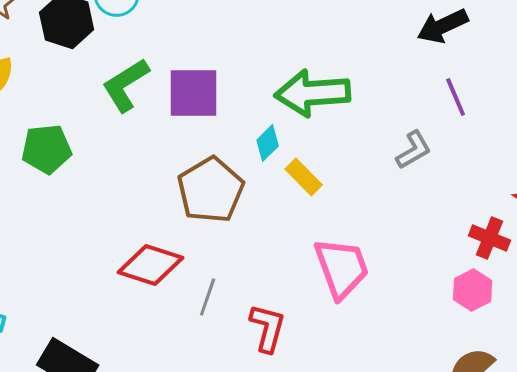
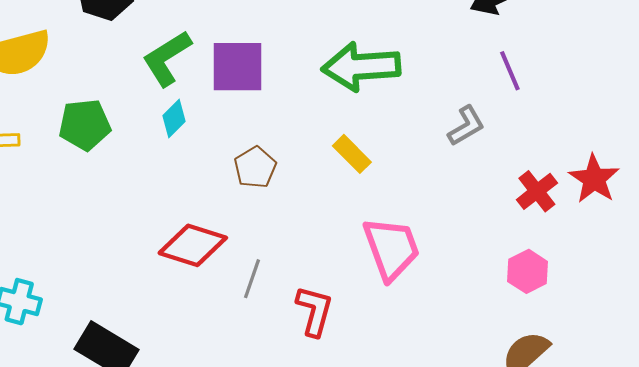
cyan diamond: (268, 143) -> (174, 119), moved
brown pentagon: (211, 190) -> (255, 167), size x0.6
red cross: (490, 238) -> (537, 191), moved, turned 30

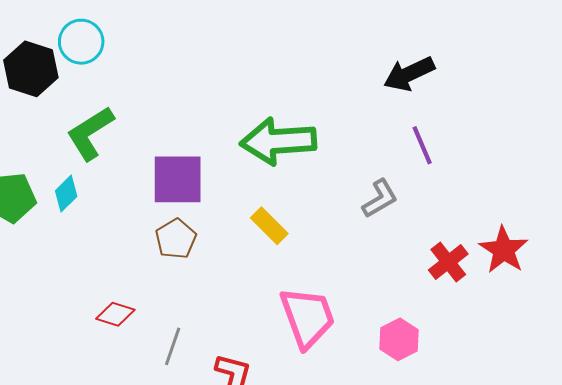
purple square: (238, 67) -> (178, 179), moved
cyan diamond: (174, 119) -> (66, 194), moved
red diamond: (193, 245) -> (115, 314), size x0.6
pink hexagon: (528, 271) -> (399, 339), moved

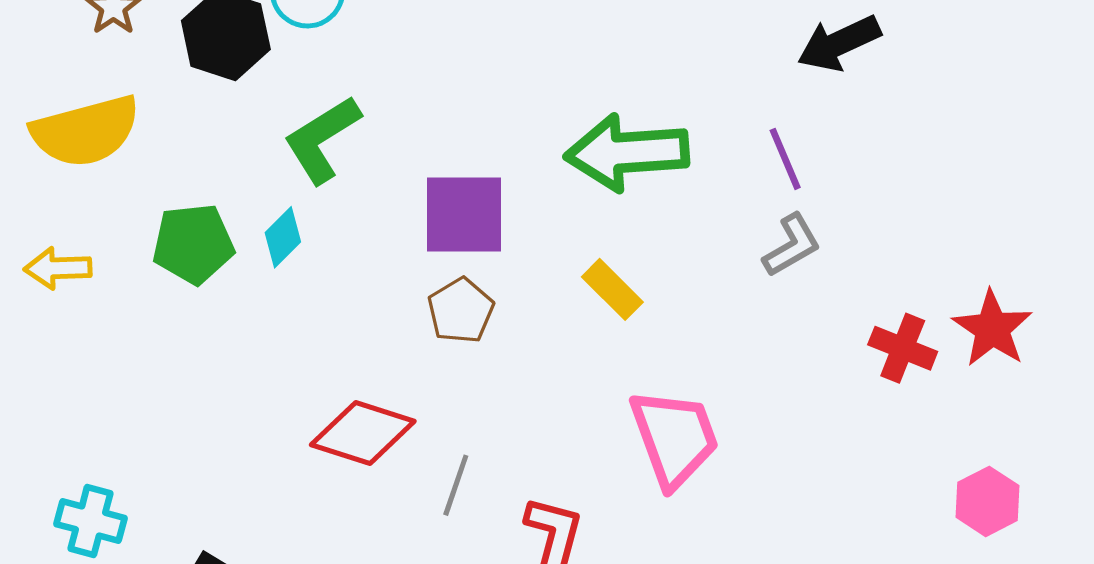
purple line: (422, 145) -> (785, 159), moved
red cross: (448, 262) -> (903, 348), turned -30
red diamond: (115, 314) -> (363, 433), size x1.6
pink hexagon: (399, 339) -> (987, 501), moved

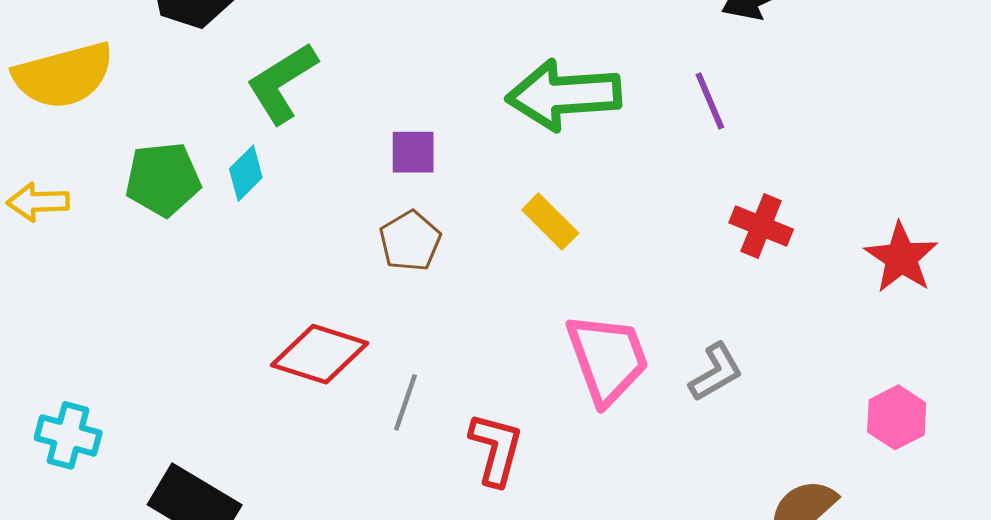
purple square: (464, 214) -> (413, 152), size x0.6
gray L-shape: (792, 245) -> (716, 372), moved
red cross: (903, 348) -> (761, 226), moved

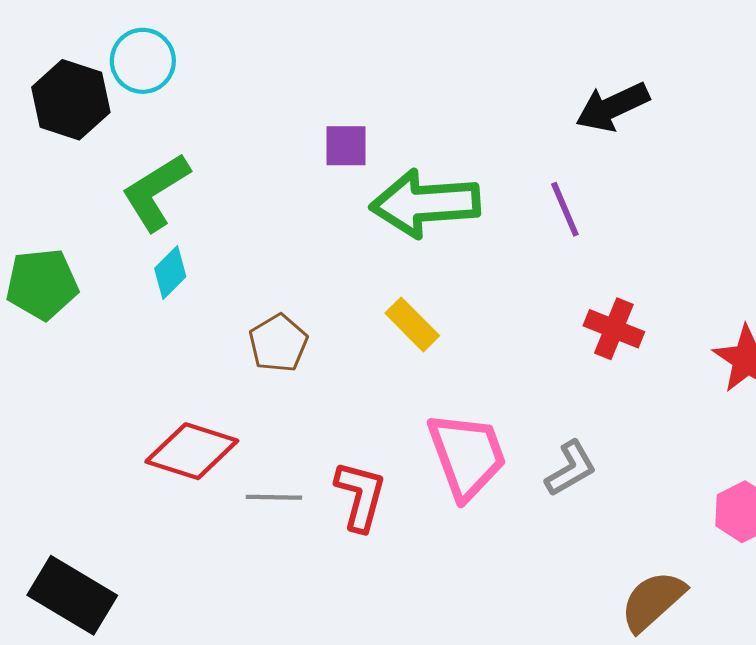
purple square: (413, 152) -> (346, 146), moved
cyan diamond: (246, 173) -> (170, 273), moved
gray line: (406, 402) -> (274, 497), turned 72
red L-shape: (496, 449) -> (360, 496), moved

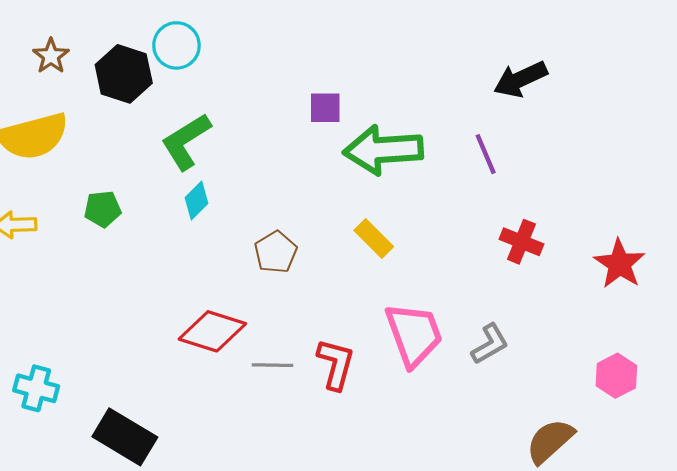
green pentagon: (42, 284) -> (103, 209), size x0.7

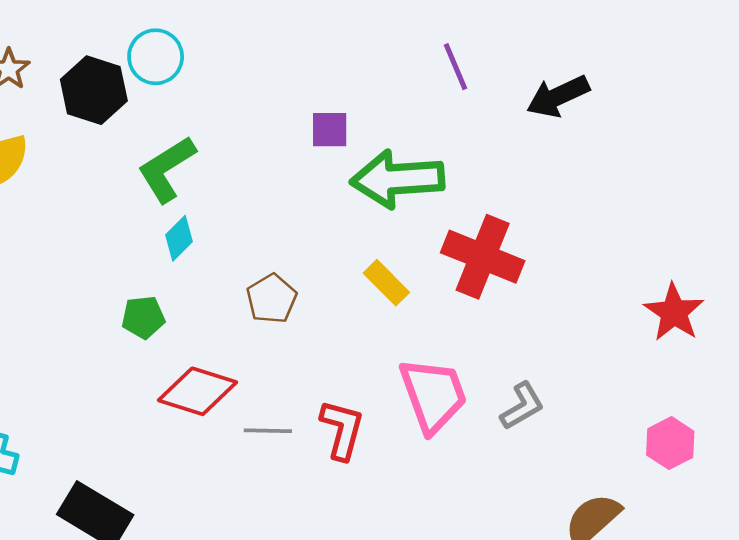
purple line: (486, 154) -> (455, 67), moved
green pentagon: (103, 209) -> (143, 317), moved
red cross: (521, 242) -> (483, 257), moved, size x1.6

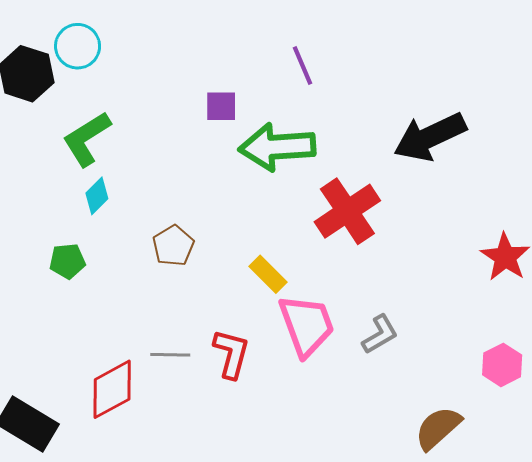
purple line: (455, 67) -> (303, 66), moved
black arrow: (558, 96) -> (430, 137), moved, size x1.4
red cross: (483, 257) -> (347, 211), turned 34
yellow rectangle: (386, 283) -> (268, 274), moved
red diamond: (198, 391) -> (112, 389), moved, turned -46

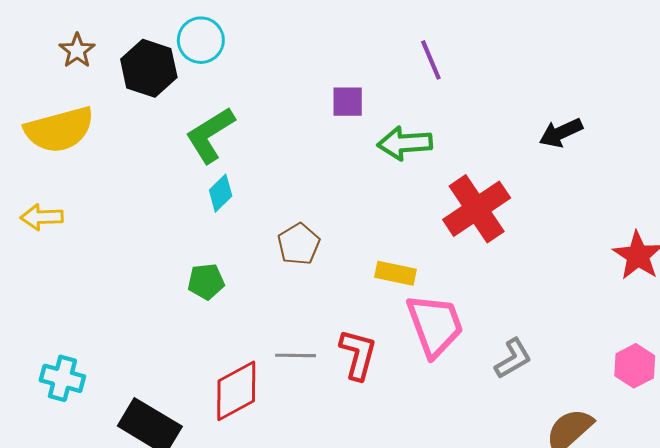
black arrow: (430, 137) -> (561, 133), size x0.6
green arrow: (277, 147) -> (405, 143), size x0.7
green pentagon: (67, 261) -> (206, 282), moved
yellow rectangle: (268, 274) -> (395, 273), turned -33
gray L-shape: (380, 334) -> (513, 359), moved

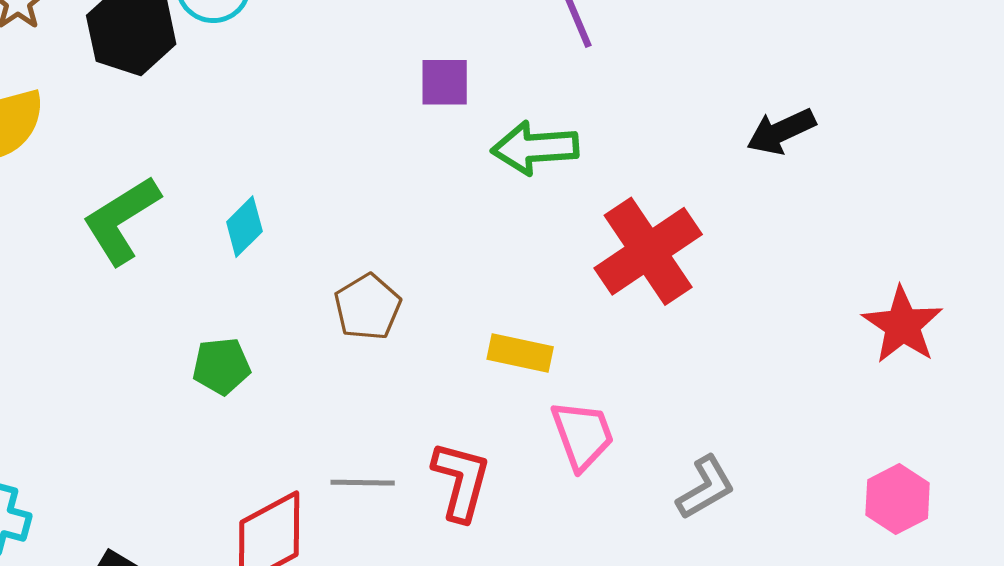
green L-shape: (210, 135) -> (121, 220), moved
pink trapezoid: (435, 325) -> (582, 435), size x0.7

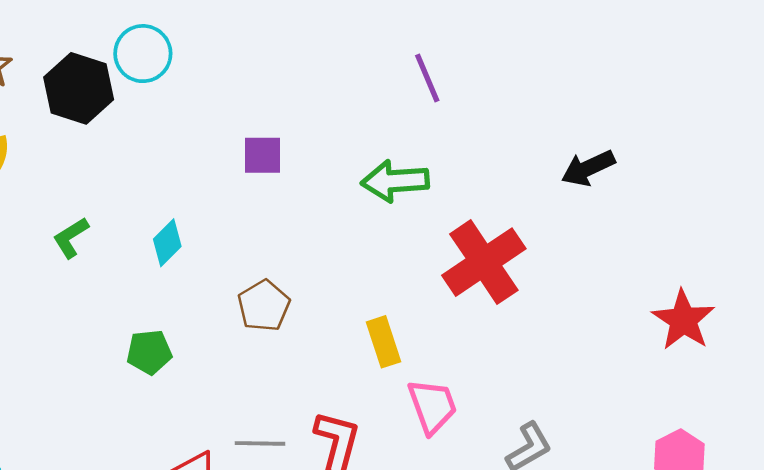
purple square: (445, 82) -> (263, 155), moved
green L-shape: (121, 220) -> (71, 238), size x0.6
yellow rectangle: (520, 353) -> (383, 342), turned 60

